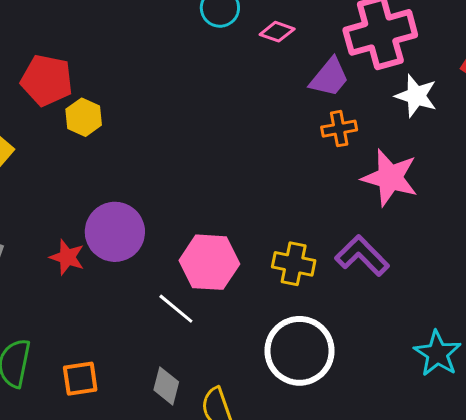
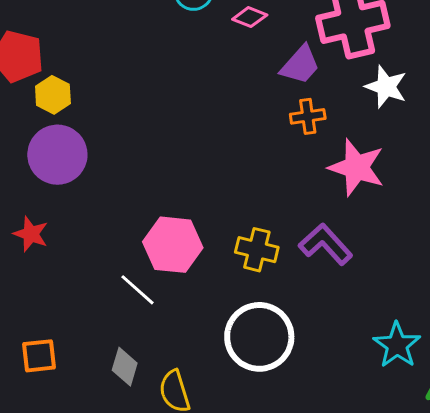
purple circle: (115, 232) -> (57, 155), moved

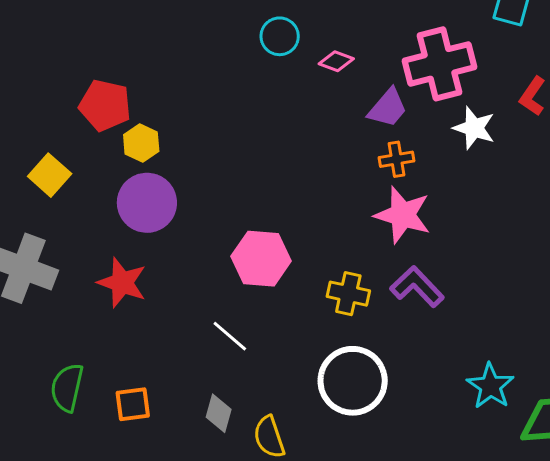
pink star: (357, 167) -> (403, 215), moved
red star: (31, 234) -> (122, 283), size x1.4
pink hexagon: (173, 245) -> (261, 259), moved

